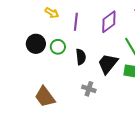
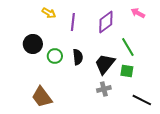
green circle: (58, 47) -> (55, 56), moved
gray cross: (89, 89) -> (104, 89), moved, turned -32

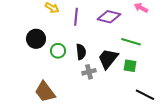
purple diamond: (106, 22) -> (109, 17), turned 50
green line: (128, 47) -> (131, 42), turned -42
gray cross: (104, 89) -> (89, 72), moved

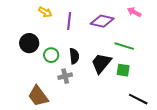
gray cross: (89, 72) -> (65, 76), moved

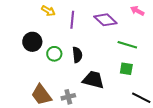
purple diamond: (102, 21) -> (105, 20), turned 30
black trapezoid: (101, 63) -> (93, 80), moved, turned 65
gray cross: (65, 76) -> (68, 97), moved

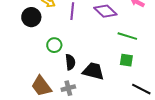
black circle: (32, 42) -> (31, 17), moved
black semicircle: (77, 55) -> (70, 62), moved

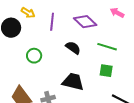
black semicircle: (70, 62) -> (73, 48), moved, turned -49

